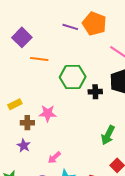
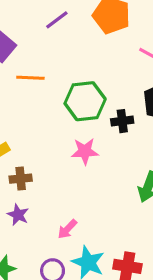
purple line: (70, 27) -> (57, 20), moved, turned -49
pink star: (48, 113) -> (85, 151), moved

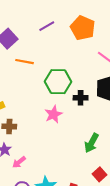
pink star: (85, 151) -> (54, 114), turned -30
pink arrow: (67, 229) -> (19, 162), moved

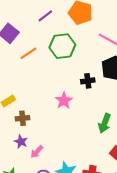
orange line: (24, 62) -> (29, 53), turned -36
green hexagon: (58, 82) -> (62, 46), moved

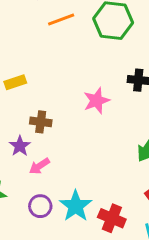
brown cross: (23, 118) -> (41, 122), moved

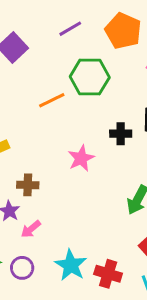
orange line: (61, 19) -> (52, 100), moved
purple circle: (40, 206) -> (22, 268), moved

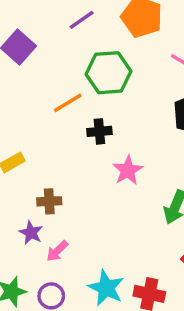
black cross: (121, 134) -> (99, 131), moved
pink star: (81, 158) -> (128, 170), moved

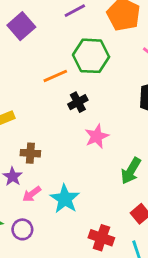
black cross: (99, 131) -> (78, 102), turned -30
cyan star: (106, 288) -> (65, 199), moved

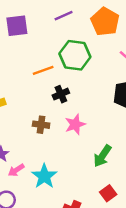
purple square: (21, 26) -> (17, 26), turned 30
brown cross: (30, 153) -> (41, 125), moved

